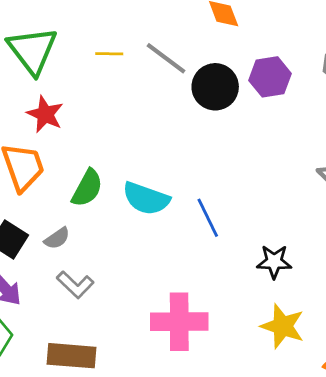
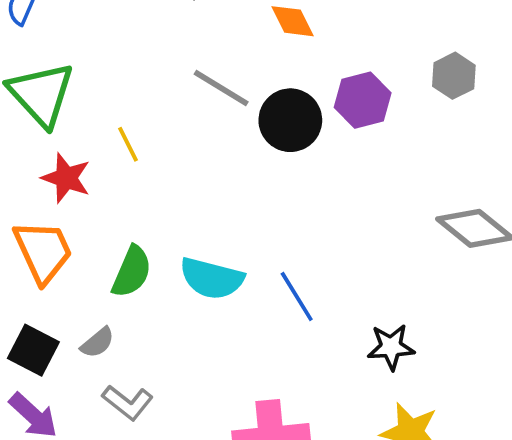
yellow line: (109, 54) -> (128, 144), moved, turned 68

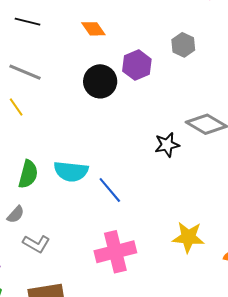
gray line: (221, 88) -> (25, 72), moved
blue line: (297, 296) -> (110, 190), moved
black star: (391, 347) -> (167, 145), moved

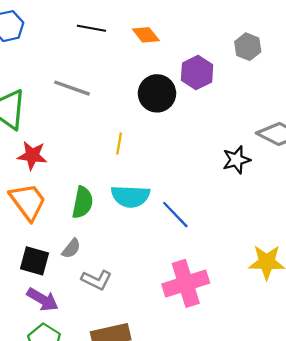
black line: (28, 22) -> (91, 28), moved
yellow line: (16, 107) -> (119, 143), moved, turned 48

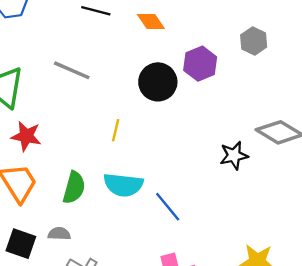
gray semicircle: (71, 248) -> (59, 234), turned -130

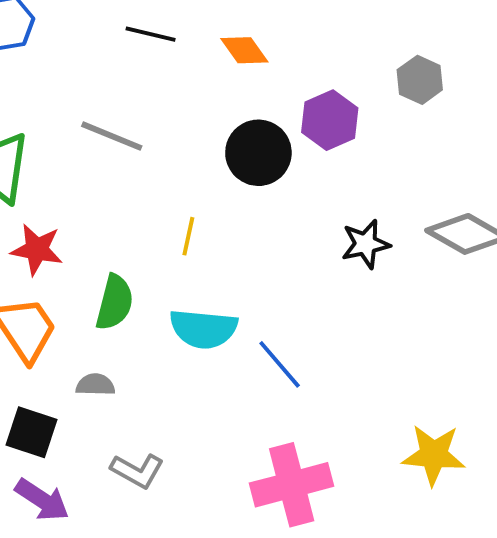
black star: (234, 155) -> (366, 244), moved
green semicircle: (74, 188) -> (115, 302), moved
gray semicircle: (59, 234) -> (95, 385), moved

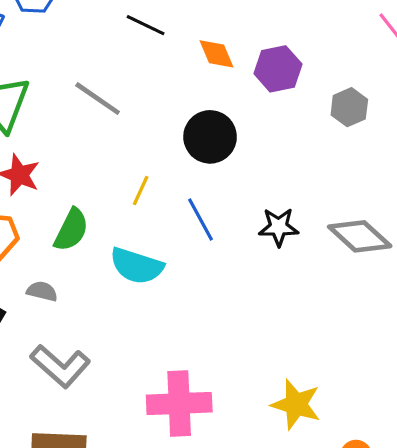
purple hexagon: (330, 120) -> (278, 69), moved
blue line: (280, 364) -> (200, 220), moved
gray L-shape: (137, 471) -> (60, 366), size x1.4

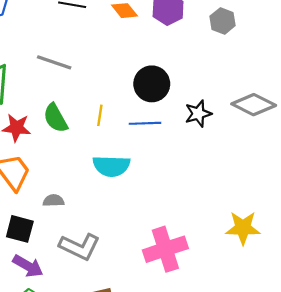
black circle: (210, 137) -> (152, 84), moved
blue line: (200, 220) -> (145, 123), turned -48
green semicircle: (71, 230) -> (55, 118), moved, turned 140

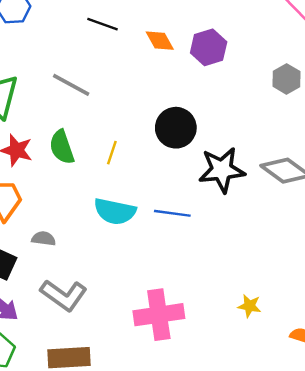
gray hexagon: (223, 21) -> (286, 79), moved
black star: (198, 114) -> (222, 170), size x1.5
blue line: (145, 123) -> (172, 213), moved
yellow star: (243, 228) -> (249, 306), size x0.6

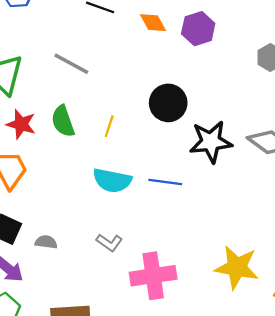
gray semicircle: (44, 239) -> (46, 242), moved
gray L-shape: (64, 295) -> (109, 243), moved, size x0.6
yellow star: (249, 306) -> (237, 267), size x2.0

